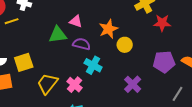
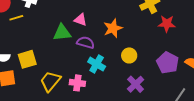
yellow circle: (125, 45) -> (129, 55), moved
purple pentagon: (164, 62) -> (168, 63), turned 30
pink cross: (75, 85) -> (77, 83), turned -35

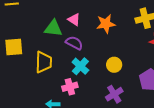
orange star: (113, 28) -> (106, 24), moved
yellow trapezoid: (50, 81) -> (44, 62), moved, turned 130
pink cross: (77, 83) -> (70, 87), moved, turned -35

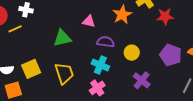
pink triangle: (74, 20) -> (89, 21), moved
orange star: (106, 24) -> (122, 15), moved
purple semicircle: (74, 43) -> (106, 42), moved

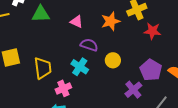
green triangle: (62, 38) -> (41, 14), moved
purple cross: (142, 80) -> (133, 90), moved
pink cross: (97, 88) -> (63, 88), moved

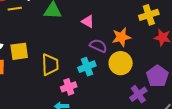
orange star: (111, 21) -> (121, 37), moved
yellow circle: (113, 60) -> (121, 63), size x1.5
cyan cross: (80, 67) -> (87, 67), turned 30

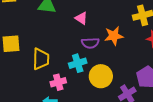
purple semicircle: (98, 46) -> (90, 43), turned 150
yellow circle: (121, 63) -> (101, 76), moved

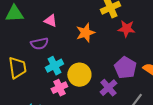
purple semicircle: (90, 43) -> (39, 44), moved
pink cross: (58, 82) -> (59, 88), moved

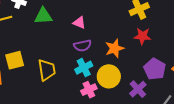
red star: (126, 29) -> (142, 36), moved
orange star: (85, 33) -> (115, 48), moved
purple semicircle: (39, 44) -> (83, 46), moved

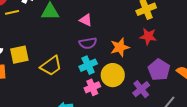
yellow trapezoid: (47, 70) -> (51, 66), turned 60

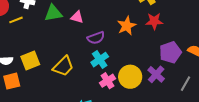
pink triangle: (86, 20) -> (77, 17), moved
orange star: (120, 47) -> (127, 26), moved
purple pentagon: (159, 70) -> (170, 52), turned 30
yellow circle: (113, 75) -> (130, 77), moved

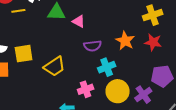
orange star: (127, 26) -> (125, 41), turned -30
cyan cross: (100, 60) -> (107, 67), moved
pink cross: (107, 81) -> (86, 89), moved

